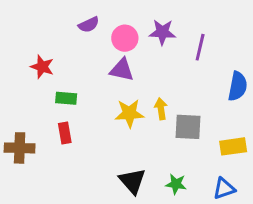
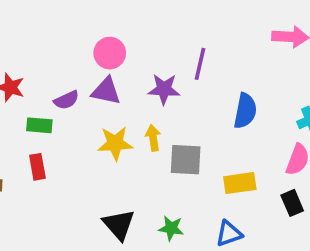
purple semicircle: (89, 25) -> (66, 100), moved
purple star: (162, 32) -> (164, 89), moved

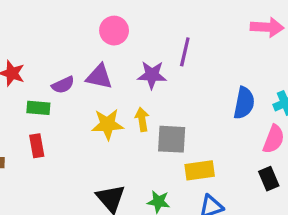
pink circle: (110, 53) -> (114, 31), moved
blue semicircle: (245, 111) -> (244, 103), moved
yellow rectangle: (240, 183) -> (200, 170), moved

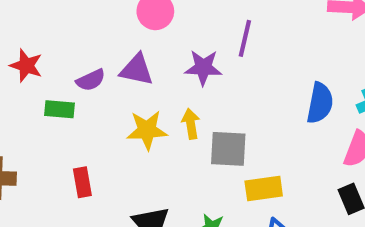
red rectangle: (37, 146) -> (82, 182), moved

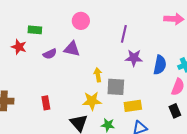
purple star: (203, 68) -> (134, 58), moved
green rectangle: (59, 109) -> (35, 30), moved
yellow star: (147, 130) -> (92, 101), moved

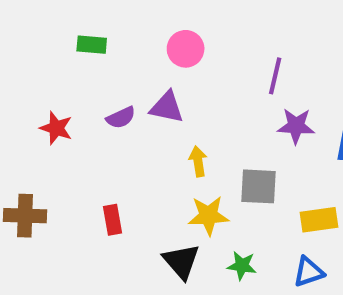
green rectangle: (35, 30) -> (92, 45), moved
red star: (19, 47) -> (56, 128), moved
yellow arrow: (98, 75) -> (198, 161), moved
yellow rectangle: (133, 106) -> (319, 220), moved

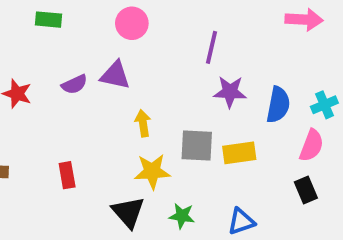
yellow rectangle: (319, 220) -> (239, 153), moved

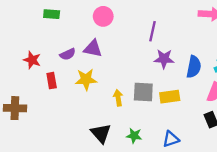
yellow arrow: (143, 123) -> (118, 98), moved
yellow star: (152, 171) -> (86, 79), moved
red rectangle: (67, 175) -> (52, 81), moved

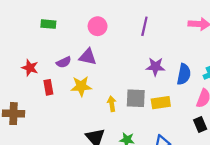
purple line: (153, 31) -> (144, 26), moved

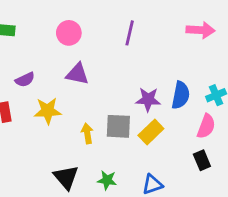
purple triangle: (88, 57) -> (77, 74), moved
purple star: (155, 67) -> (148, 99), moved
yellow rectangle: (161, 103) -> (151, 132), turned -36

